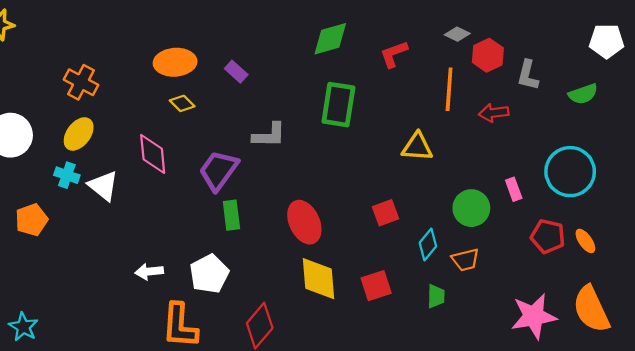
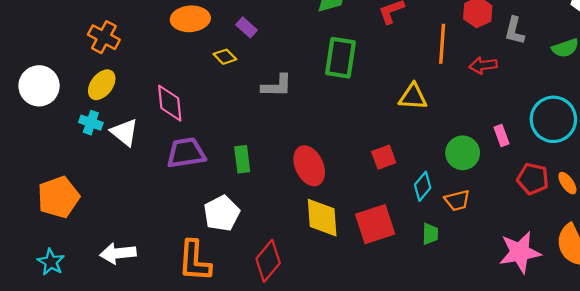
yellow diamond: (182, 103) -> (225, 57), moved
purple trapezoid: (219, 170) -> (186, 153), moved, turned 45
orange pentagon: (32, 220) -> (58, 197), moved, size x1.4
white arrow: (149, 272) -> (118, 253), moved, size x1.4
red square: (376, 286) -> (375, 224), size x1.4

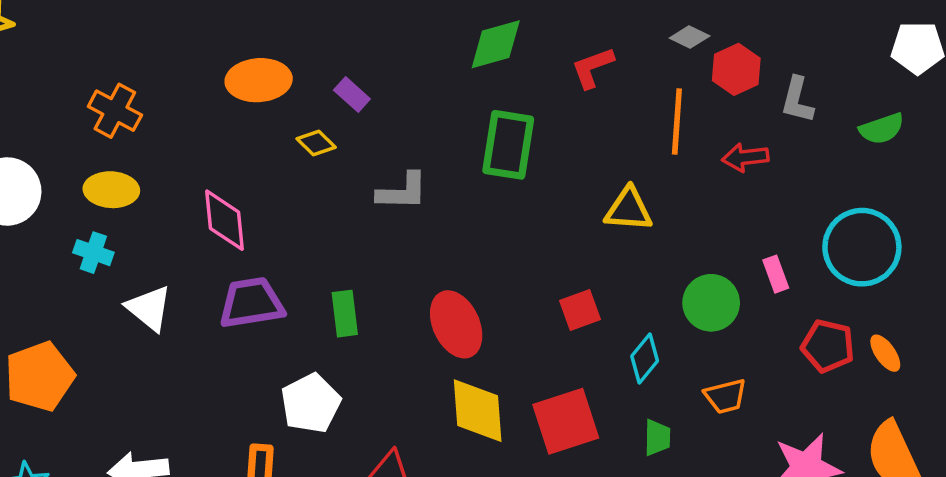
yellow ellipse: (102, 85) -> (111, 190), turned 56
white triangle: (124, 132) -> (149, 308), moved
orange trapezoid: (457, 200) -> (725, 396), moved

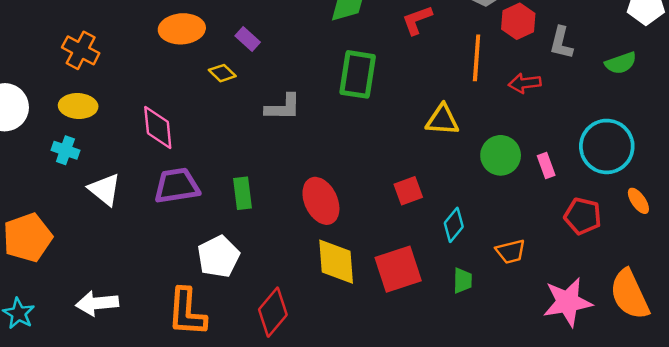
green circle: (711, 303) -> (501, 155), moved
orange ellipse: (885, 353) -> (638, 201), moved

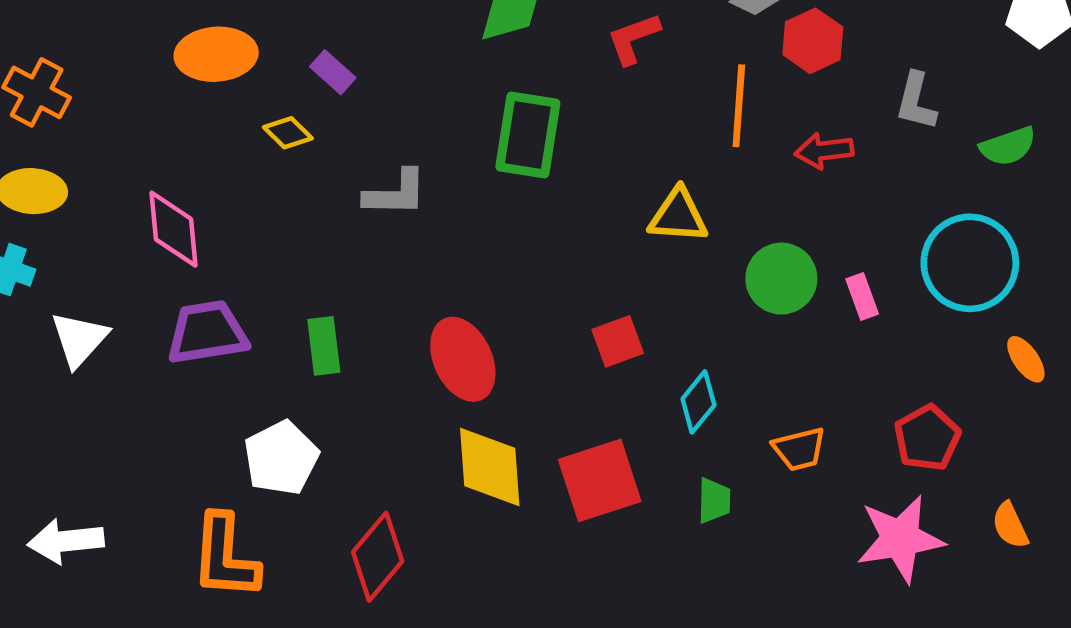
gray L-shape: (561, 43) -> (916, 101), moved
green semicircle: (621, 63) -> (1008, 146), moved
white triangle: (105, 189) -> (79, 339), turned 33
red pentagon: (583, 216) -> (927, 438), moved, turned 30
orange semicircle: (630, 294) -> (1010, 525), size x0.5

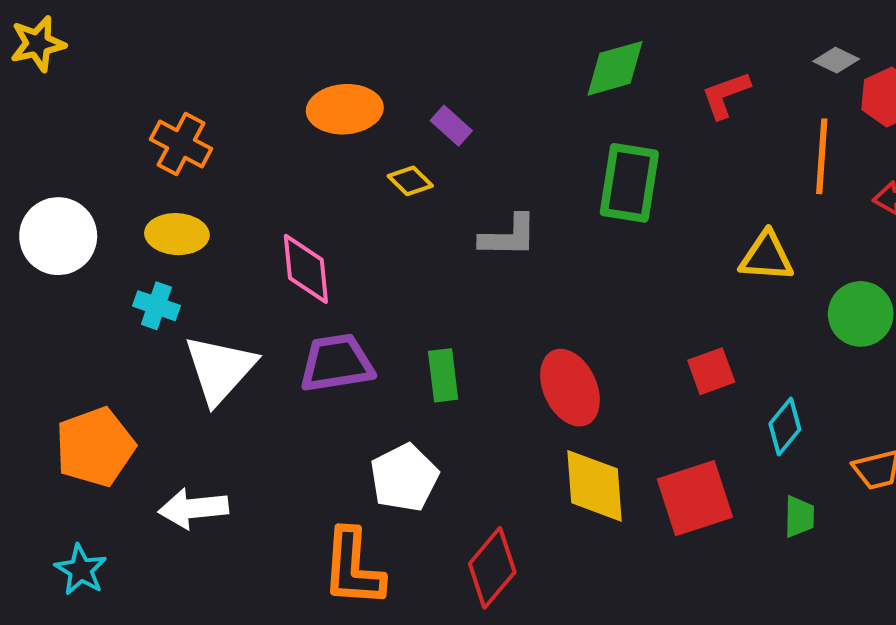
white triangle: (79, 339) -> (220, 369), size x1.4
white arrow: (66, 541) -> (193, 508), moved

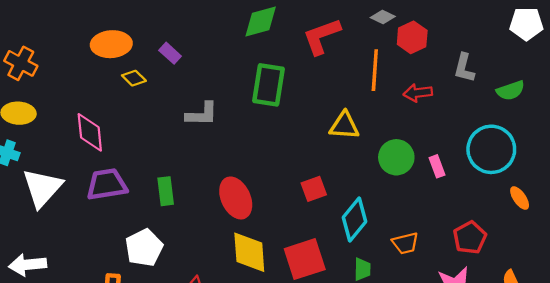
red L-shape: (726, 95) -> (322, 36), size x1.4
yellow diamond: (410, 181) -> (134, 78), moved
cyan diamond: (785, 427) -> (354, 219), size x1.4

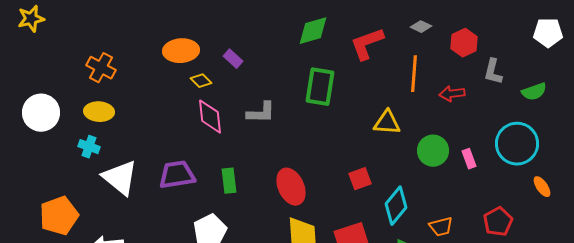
red hexagon: (412, 37) -> (464, 43), moved
pink diamond: (90, 132) -> (210, 117), moved
white triangle: (42, 188) -> (120, 178), turned -33

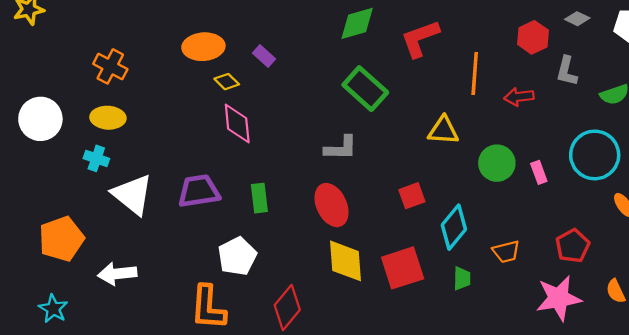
gray diamond: (421, 27) -> (577, 19), moved
green rectangle: (320, 87) -> (365, 89), turned -57
gray L-shape: (261, 113) -> (341, 148), moved

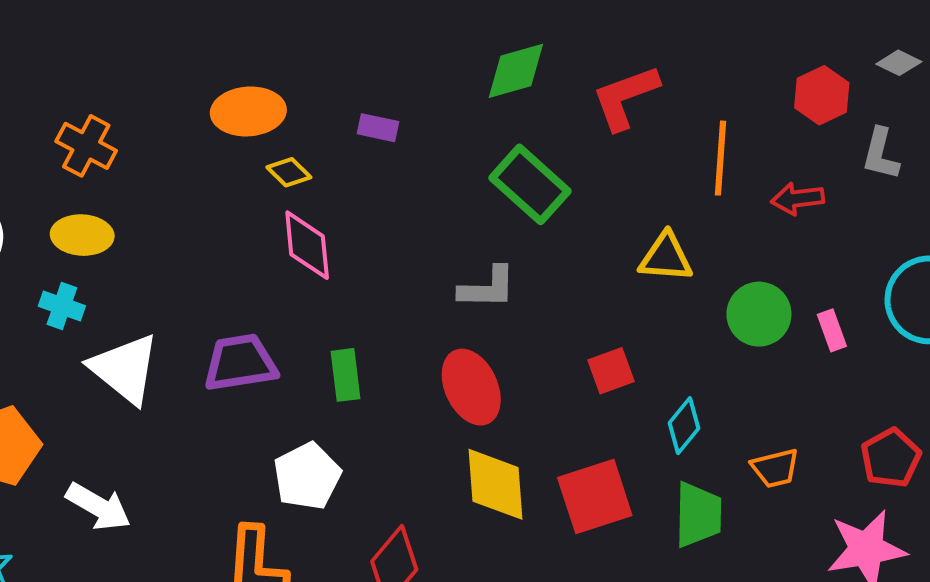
purple rectangle: (264, 56) -> (378, 128), moved, turned -30
cyan diamond: (454, 227) -> (684, 426), size x0.7
white arrow: (117, 274) -> (98, 507), turned -144
green trapezoid: (462, 278) -> (698, 515), size x1.6

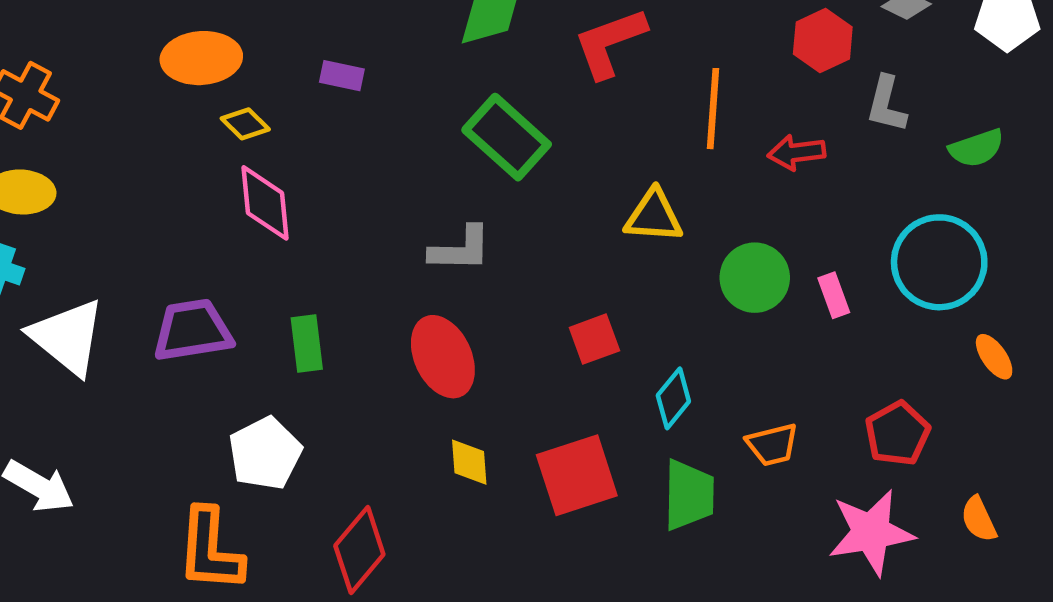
yellow diamond: (496, 484) -> (469, 462), size x0.6

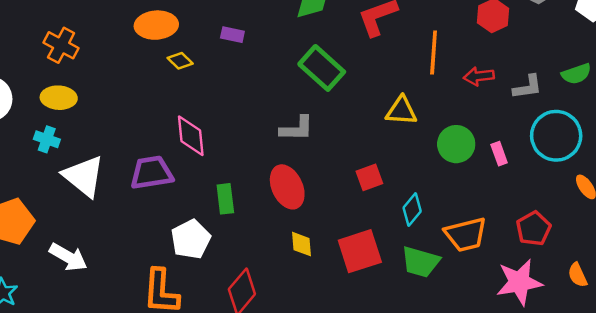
gray L-shape: (886, 104) -> (528, 87), moved, turned -112
pink diamond: (265, 203) -> (191, 136), moved
green rectangle: (307, 344) -> (225, 199), moved
orange trapezoid: (772, 445) -> (466, 235), size x1.5
green trapezoid: (689, 495) -> (420, 262), turned 105

